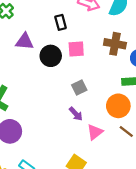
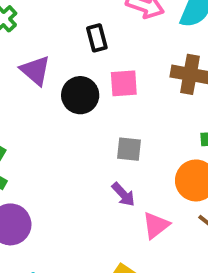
purple triangle: (25, 41) -> (35, 70), turned 36
gray square: (79, 87) -> (129, 149), turned 32

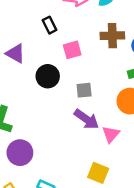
black circle: (80, 95) -> (48, 76), moved
purple arrow: (123, 194) -> (86, 119), size x1.5

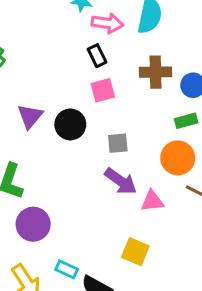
black rectangle: (50, 25) -> (97, 56), moved
purple triangle: (15, 53) -> (30, 116), moved, turned 40
pink triangle: (111, 134) -> (152, 201), turned 42

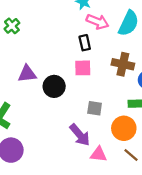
purple triangle: (30, 116) -> (27, 74), turned 30
gray square: (118, 143) -> (95, 108), moved

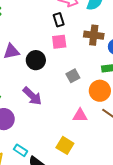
gray square: (95, 108) -> (73, 76), turned -32
purple arrow: (80, 135) -> (32, 96), moved

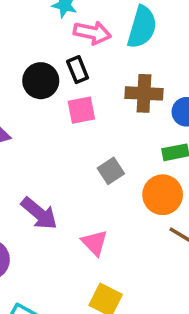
black circle: (36, 60) -> (41, 81), moved
pink triangle: (80, 115) -> (94, 243), moved, turned 49

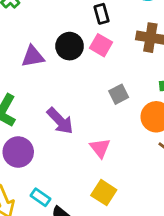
black circle: (41, 81) -> (70, 46), moved
pink square: (81, 110) -> (101, 45), turned 35

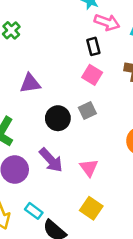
black circle: (70, 46) -> (58, 118), moved
gray square: (119, 94) -> (87, 110), moved
purple arrow: (60, 121) -> (51, 160), moved

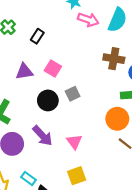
black rectangle: (93, 46) -> (37, 36), moved, turned 48
pink square: (92, 75) -> (53, 69), moved
yellow square: (91, 208) -> (77, 176), turned 36

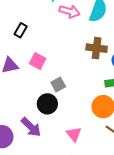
black circle: (48, 100) -> (47, 104), moved
pink triangle: (74, 142) -> (74, 134), moved

